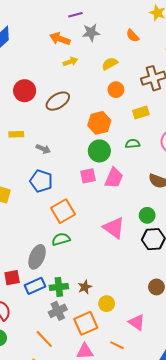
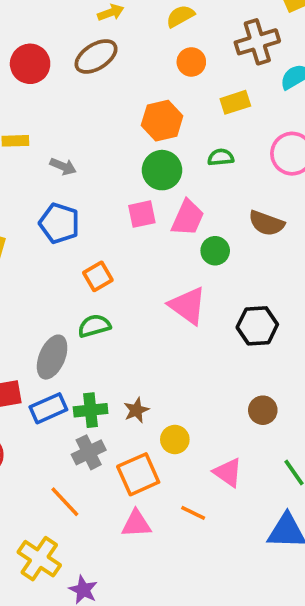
brown ellipse: (58, 101) -> (96, 56), moved
orange square: (63, 211) -> (98, 276), size x0.7
green circle: (147, 215) -> (215, 251), moved

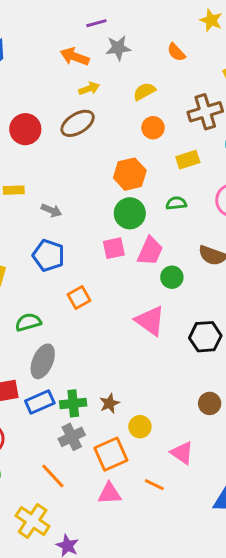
green semicircle: (94, 326) -> (28, 322), moved

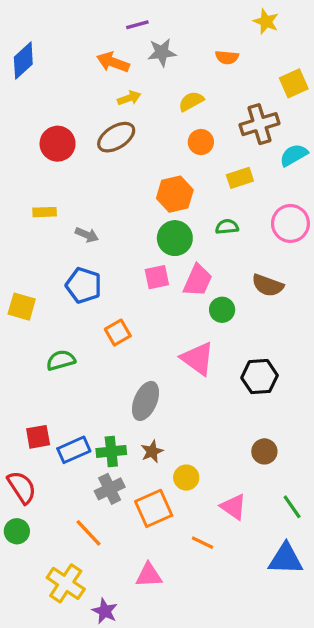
orange semicircle: (176, 52) -> (227, 57), turned -42
gray ellipse: (43, 361) -> (146, 401), moved
pink triangle: (109, 493) -> (149, 575), moved

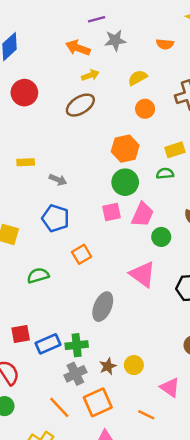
red circle: (58, 144) -> (24, 93), moved
yellow rectangle: (240, 178) -> (175, 150), moved
brown star: (152, 451) -> (108, 366), moved
orange square: (154, 508) -> (98, 402), moved

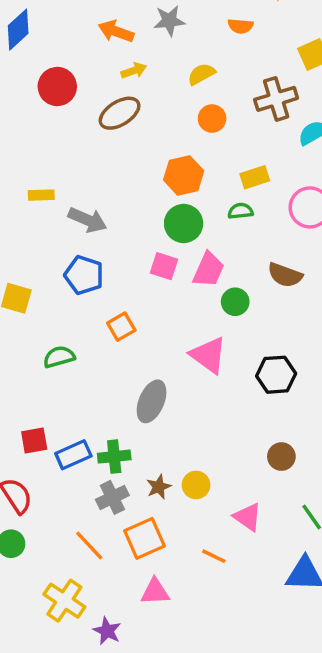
red circle: (24, 93) -> (57, 86), moved
gray arrow: (58, 180) -> (88, 220), size x1.5
pink square: (111, 212) -> (164, 266), turned 30

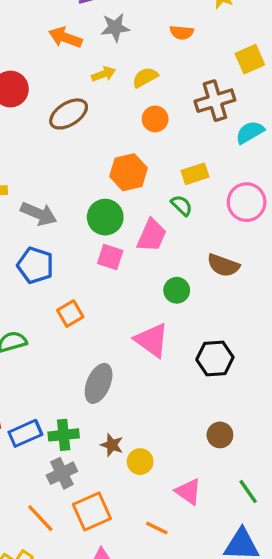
yellow arrow: (134, 70) -> (104, 74), moved
green semicircle: (241, 211) -> (182, 205), turned 50
green circle: (184, 223) -> (105, 217), moved
pink trapezoid: (208, 270) -> (152, 235), moved
brown star: (159, 487) -> (112, 445), moved, turned -30

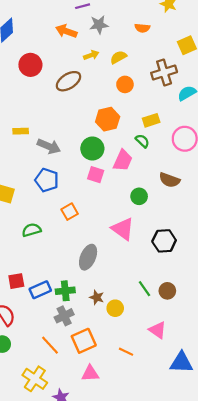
pink triangle: (188, 492) -> (158, 330), moved
green line: (248, 492) -> (145, 289), moved

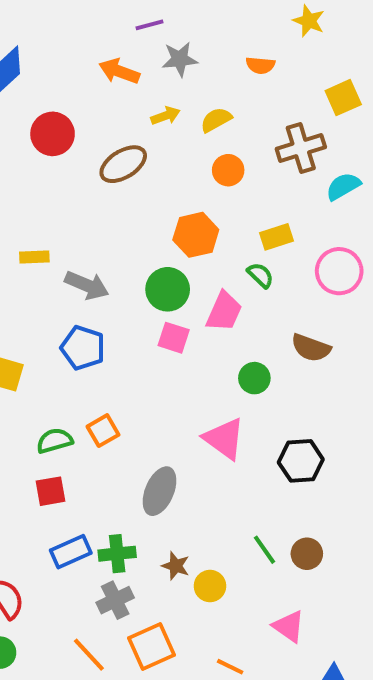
orange square: (70, 212) -> (103, 431), moved
red square: (16, 281) -> (51, 491), moved

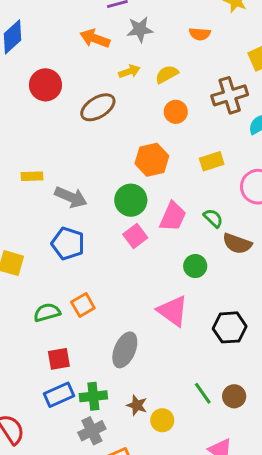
green semicircle: (260, 275) -> (213, 218), moved
pink square: (174, 338) -> (135, 236), turned 35
red square: (51, 491) -> (59, 359), moved

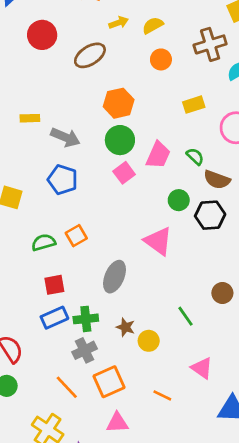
orange hexagon: (152, 160) -> (119, 103), moved
black hexagon: (230, 327) -> (210, 215), moved
brown circle: (234, 396) -> (222, 293), moved

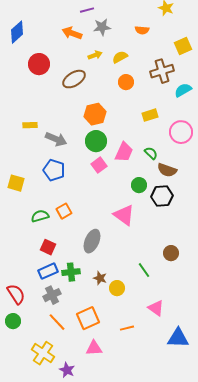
red square: (54, 285) -> (48, 247), turned 35
gray cross: (84, 350) -> (52, 295), moved
orange line: (162, 395) -> (127, 328), turned -40

